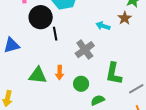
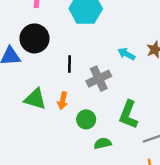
black circle: (41, 17) -> (34, 38), moved
black line: (55, 34) -> (70, 64), moved

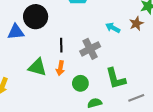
black line: (70, 64) -> (61, 45), moved
green L-shape: (128, 115) -> (116, 78), turned -35

